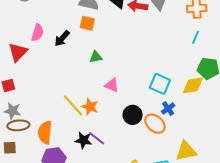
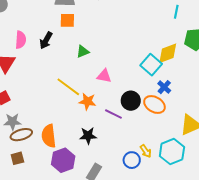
cyan square: (160, 84) -> (151, 65), turned 30
yellow diamond: (193, 85) -> (168, 53), moved
yellow line: (73, 105) -> (68, 87), moved
purple line: (97, 138) -> (113, 114), moved

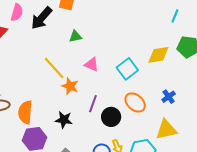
black arrow: (46, 40) -> (41, 18), size x1.4
cyan square: (151, 65) -> (127, 69), moved
blue cross: (164, 87) -> (169, 97), moved
black circle: (131, 101) -> (111, 117), moved
purple line: (113, 114) -> (93, 104), turned 72

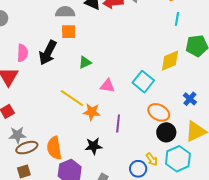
black circle: (111, 117) -> (166, 132), moved

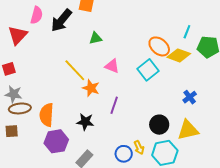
cyan line: (177, 19) -> (187, 32), moved
yellow diamond: (170, 61) -> (179, 55), turned 30
orange ellipse: (159, 112) -> (159, 46), moved

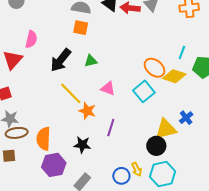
black arrow: (61, 20) -> (61, 60), moved
yellow triangle: (188, 130) -> (166, 129), moved

